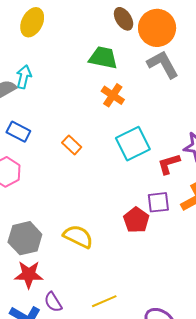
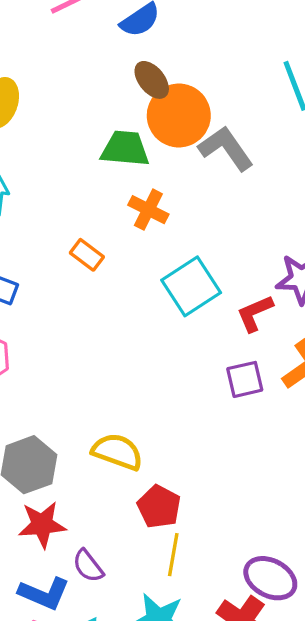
orange circle: (157, 28) -> (179, 116), moved
orange rectangle: (72, 145) -> (87, 255), moved
red pentagon: (136, 220) -> (159, 507), moved
yellow line: (104, 301) -> (173, 555), turned -50

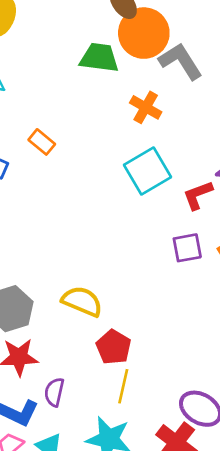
orange cross: (148, 210) -> (146, 107), moved
orange rectangle: (87, 255) -> (42, 142), moved
purple semicircle: (88, 566) -> (54, 392), turned 48

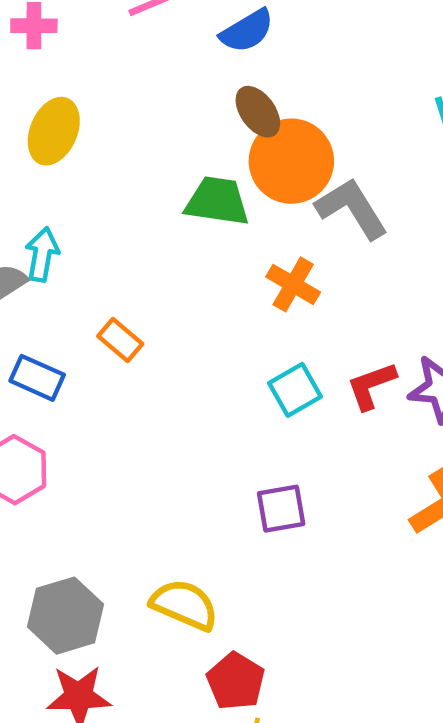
cyan square: (147, 171) -> (295, 390), size x0.7
red L-shape: (198, 195) -> (371, 386), moved
purple square: (187, 248) -> (281, 509), moved

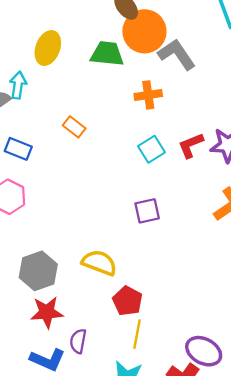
yellow ellipse: (54, 131) -> (48, 48), moved
orange cross: (293, 284) -> (148, 95), turned -36
orange rectangle: (120, 340) -> (74, 127), moved

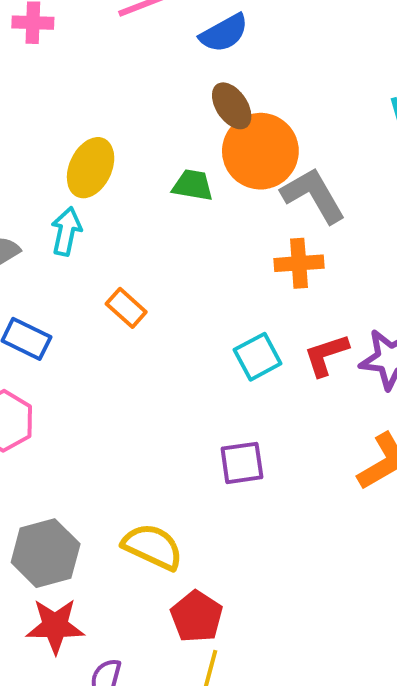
green trapezoid: (107, 54) -> (193, 185), size x0.7
cyan arrow: (18, 85) -> (66, 231), moved
orange cross: (148, 95) -> (299, 263), moved

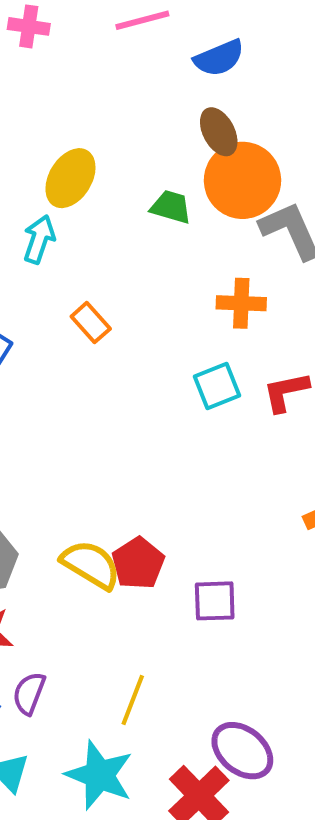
orange cross: (299, 263) -> (241, 303), moved
purple square: (242, 463) -> (215, 601), moved
red pentagon: (197, 617) -> (138, 563), moved

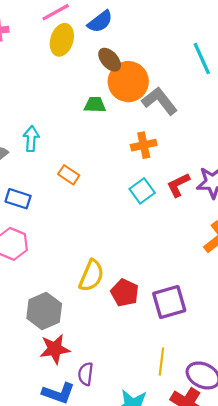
yellow ellipse: (70, 178) -> (62, 40), moved
yellow semicircle: (91, 565) -> (91, 276), moved, turned 96
purple square: (215, 601) -> (169, 302), size x1.4
yellow line: (133, 700) -> (161, 361), moved

